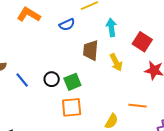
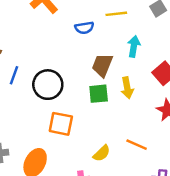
black circle: (52, 79) -> (48, 85), size x1.6
blue line: (22, 80) -> (14, 75), turned 42
green square: (72, 82) -> (99, 94), moved

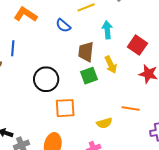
blue semicircle: (84, 28) -> (63, 26), turned 63
blue line: (14, 75) -> (13, 48), moved
yellow semicircle: (102, 153) -> (104, 123), turned 42

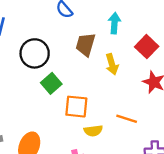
green square: (89, 76) -> (51, 83), moved, turned -30
black circle: (46, 79) -> (35, 53), moved
orange square: (65, 108) -> (76, 107), moved

